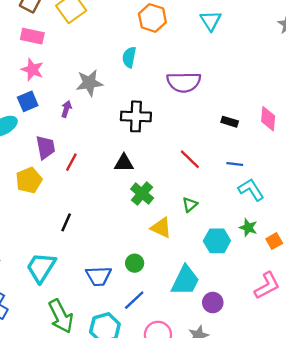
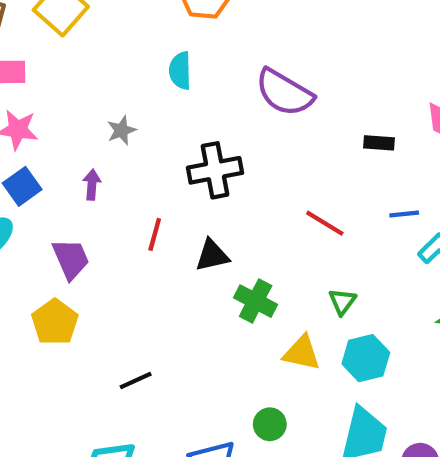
purple semicircle: (184, 82) -> (284, 92), turned 44
gray star: (89, 83) -> (122, 130), size x0.6
red line: (71, 162) -> (155, 234), moved
black line: (66, 222) -> (136, 381), turned 54
cyan hexagon: (217, 241) -> (366, 358), moved

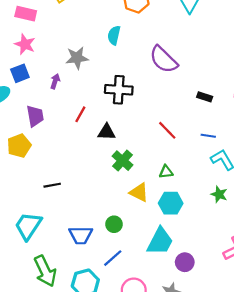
gray star: (122, 130) -> (77, 58), size x1.5
green triangle: (342, 302) -> (166, 172), turned 32

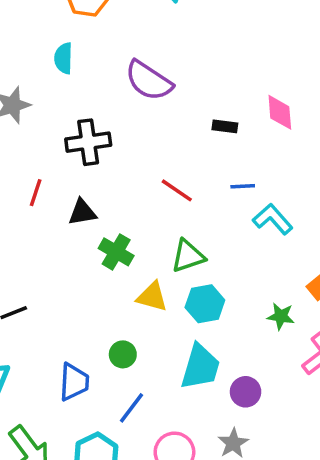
green triangle: (166, 172) -> (188, 256), size x1.5
green star: (219, 194) -> (281, 316), moved
blue trapezoid: (81, 235) -> (74, 382), turned -75

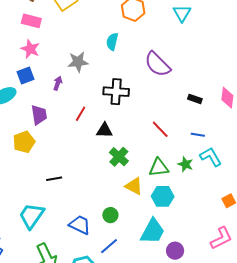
green star: (281, 316) -> (185, 164), moved
blue trapezoid: (74, 382) -> (80, 225), turned -80

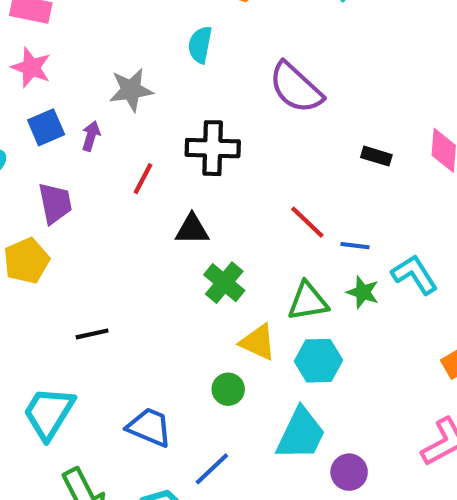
blue square: (25, 76) -> (46, 127), moved
red line: (81, 114) -> (143, 179), moved
blue line: (198, 135) -> (355, 246), moved
green circle: (110, 215) -> (228, 389), moved

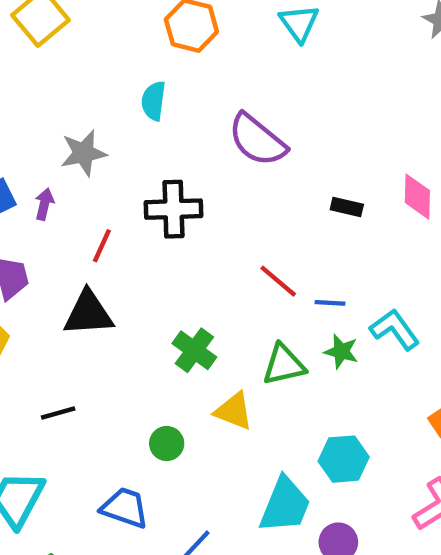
black triangle: (192, 229) -> (88, 313), moved, size x1.4
cyan hexagon: (319, 361) -> (344, 459), moved
green circle: (228, 389) -> (167, 444), moved

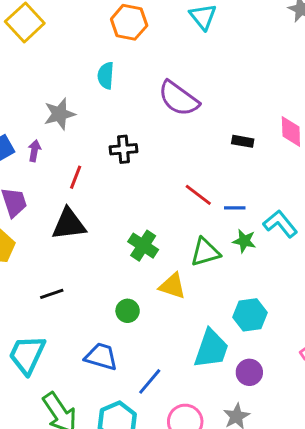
black cross: (173, 209) -> (124, 149), size x0.7

